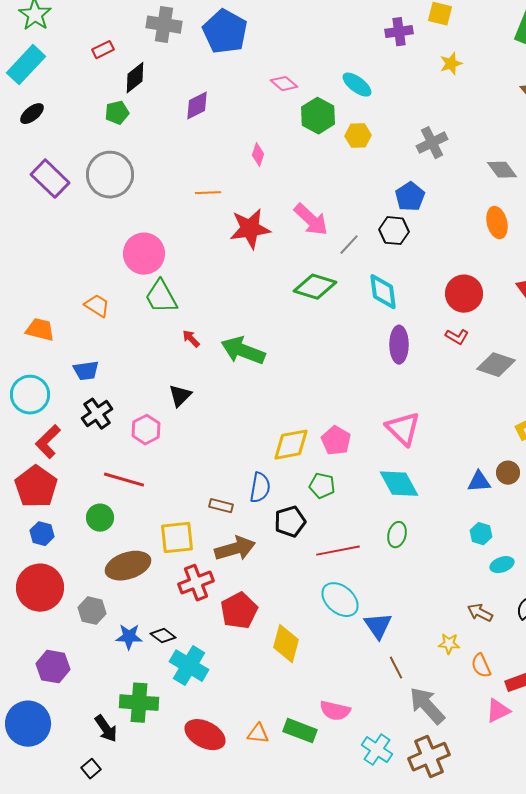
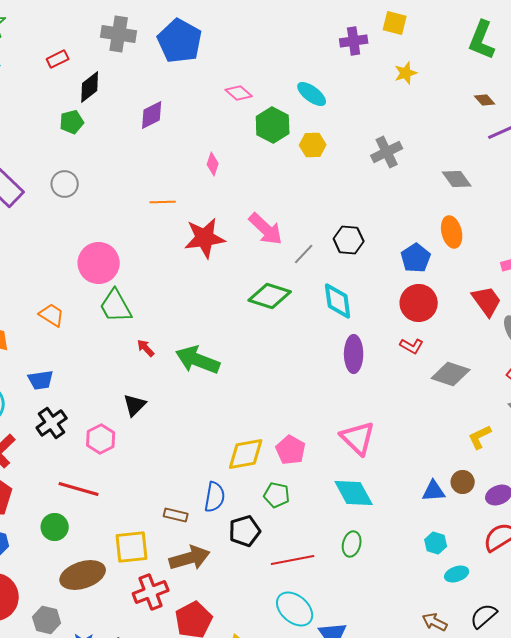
gray circle: (110, 175) -> (65, 184), size x0.6
blue pentagon: (410, 197) -> (416, 258), moved

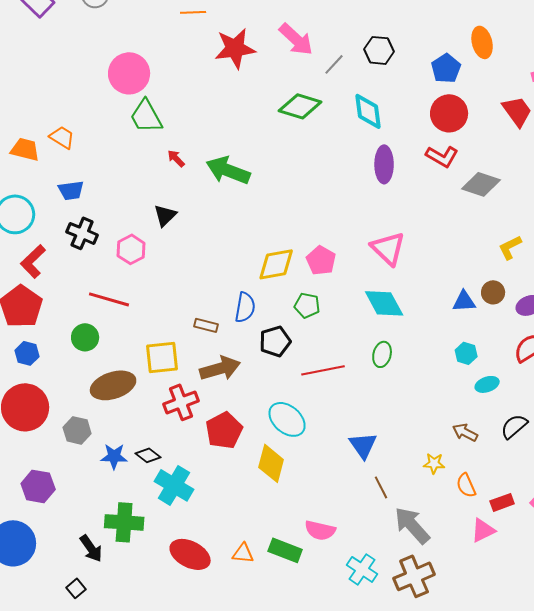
orange trapezoid: (52, 315) -> (62, 137), moved
red L-shape: (412, 346) -> (442, 156), size x1.4
black cross: (52, 423) -> (82, 233), turned -32
cyan ellipse: (295, 609) -> (287, 419), moved

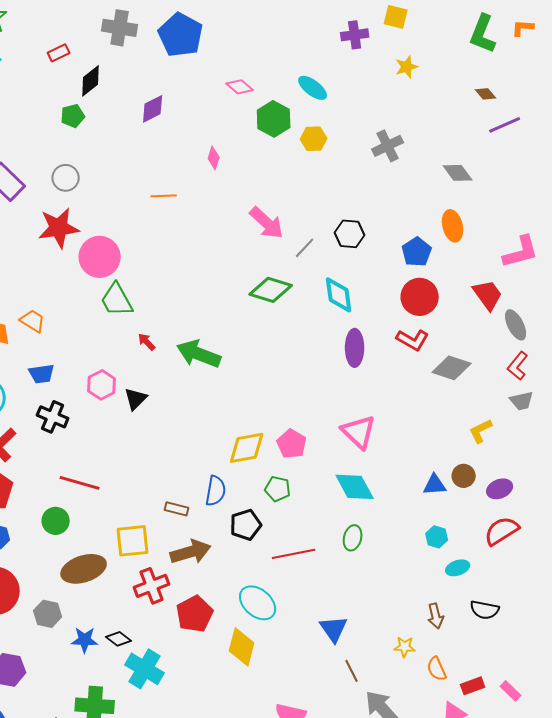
red star: (235, 48) -> (59, 228), moved
pink hexagon: (131, 249) -> (102, 385), moved
black semicircle: (514, 426) -> (485, 610), turned -128
brown arrow: (465, 432) -> (436, 616), turned -130

